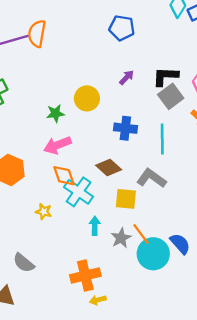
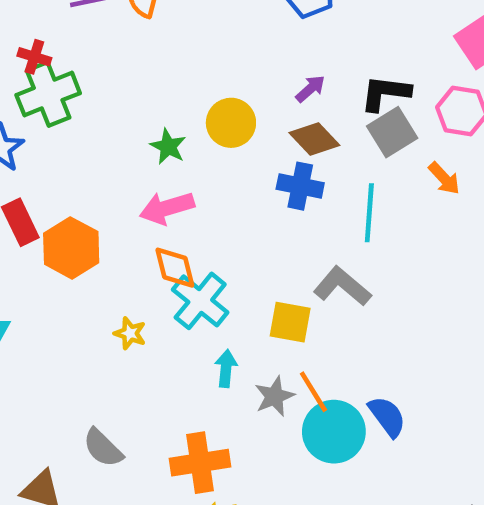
green star: (55, 113) -> (168, 147), turned 30
brown diamond: (109, 168) -> (314, 139), moved
gray semicircle: (24, 263) -> (103, 448), moved

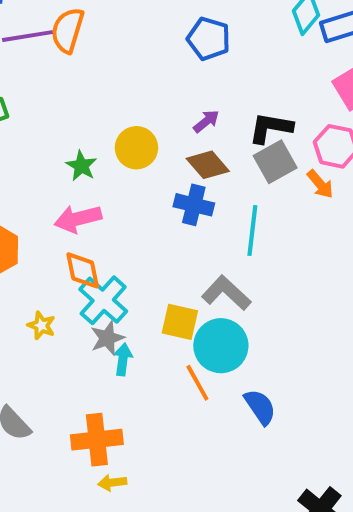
orange arrow: (444, 178) -> (320, 184), moved
gray star: (274, 396) -> (107, 338), moved
cyan circle: (334, 432) -> (221, 346), moved

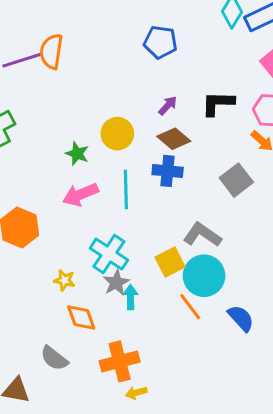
gray square: (275, 162) -> (236, 180), moved
cyan line: (252, 231) -> (126, 189), moved
orange diamond: (83, 270) -> (81, 318), moved
yellow square: (180, 322) -> (170, 262), turned -32

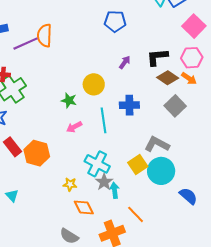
brown diamond: (174, 139) -> (168, 78), moved
pink arrow: (80, 194) -> (74, 127), size x0.7
orange line: (190, 307) -> (136, 214), moved

